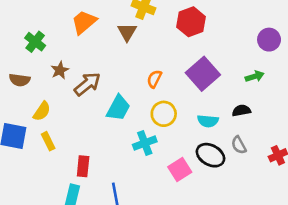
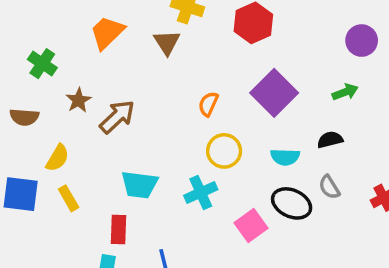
cyan trapezoid: (118, 108) -> (140, 185), moved, turned 72

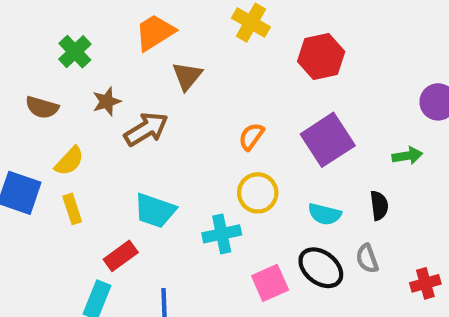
brown triangle: (167, 42) -> (187, 76), moved
black semicircle: (330, 140) -> (379, 206), turned 85
red rectangle: (118, 230) -> (121, 256), turned 40

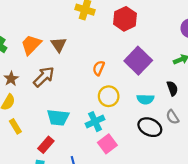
orange trapezoid: (155, 32) -> (31, 45), moved
brown star: (107, 102) -> (11, 79), moved
pink square: (270, 283) -> (107, 144), moved

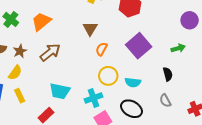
brown triangle: (59, 45) -> (90, 29), moved
cyan semicircle: (145, 99) -> (133, 82), moved
black ellipse: (150, 127) -> (131, 109), moved

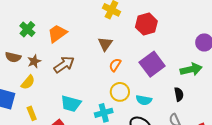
green arrow: (178, 48) -> (191, 69), size x1.5
yellow rectangle: (20, 96) -> (32, 113), moved

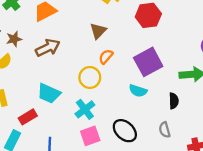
yellow circle: (120, 92) -> (90, 77), moved
cyan semicircle: (144, 100) -> (138, 91), moved
cyan cross: (104, 113) -> (85, 109), turned -30

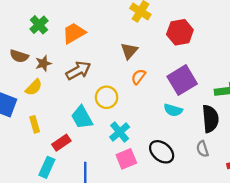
yellow circle: (90, 77) -> (107, 97), moved
cyan trapezoid: (49, 93) -> (82, 117), turned 40
black semicircle: (174, 101) -> (210, 119), size x1.6

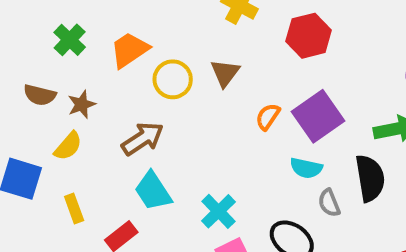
brown arrow: (78, 71) -> (143, 139), moved
orange semicircle: (138, 77) -> (268, 117), moved
yellow circle: (107, 97) -> (173, 79), moved
gray semicircle: (202, 149) -> (329, 203), moved

